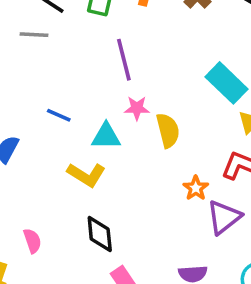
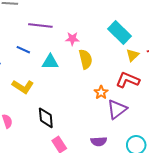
purple line: (124, 60) -> (40, 26), moved, turned -70
pink star: (137, 108) -> (72, 39), moved
yellow L-shape: (86, 175) -> (23, 87), moved

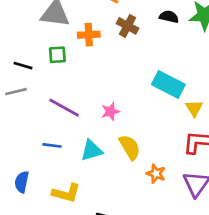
purple line: (40, 26) -> (64, 108), turned 40
yellow semicircle: (86, 59) -> (130, 147), moved
orange star: (101, 92) -> (156, 174), moved

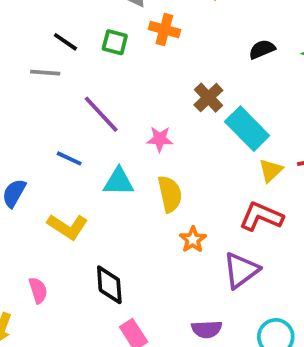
black semicircle: (169, 17) -> (262, 49), moved, turned -54
brown cross: (128, 26) -> (208, 98), moved

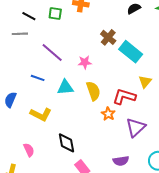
yellow triangle: (271, 171) -> (145, 82), moved
red L-shape: (261, 217) -> (124, 97), moved

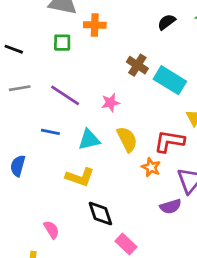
black line: (29, 16) -> (14, 49), moved
gray line: (20, 34) -> (20, 88), moved
yellow L-shape: (41, 114) -> (80, 177), moved
purple semicircle: (121, 161) -> (171, 206), moved

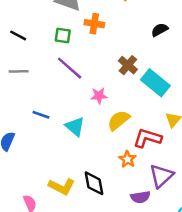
purple line: (65, 95) -> (70, 68), moved
yellow semicircle: (127, 139) -> (119, 120), moved, turned -110
cyan triangle: (89, 140) -> (75, 127), turned 45
yellow L-shape: (80, 177) -> (62, 186), moved
black diamond: (100, 213) -> (94, 183), moved

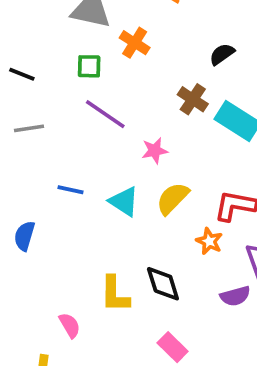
orange cross: (94, 24) -> (135, 43), turned 30
black semicircle: (160, 30) -> (222, 54), moved
yellow semicircle: (119, 120) -> (173, 198), moved
yellow L-shape: (62, 186) -> (115, 294), turned 70

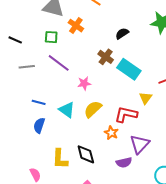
gray line: (29, 128) -> (27, 67), moved
blue semicircle: (24, 236) -> (39, 125), moved

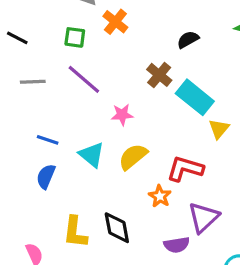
yellow triangle: (146, 98) -> (219, 129), moved

